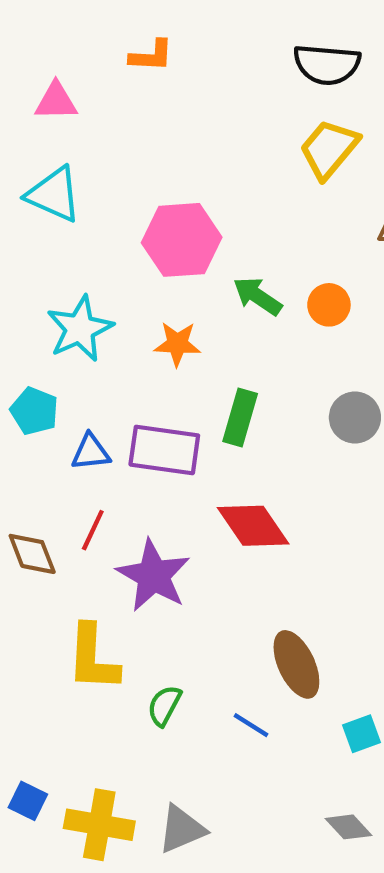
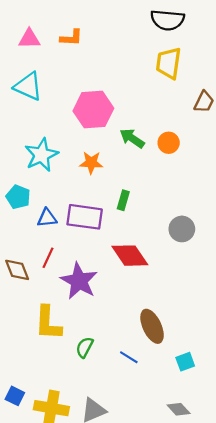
orange L-shape: (151, 56) -> (71, 38), moved
yellow trapezoid: (329, 149) -> (169, 63), turned -32
green rectangle: (240, 418) -> (123, 200), size x0.7
gray circle: (355, 418) -> (182, 229), moved

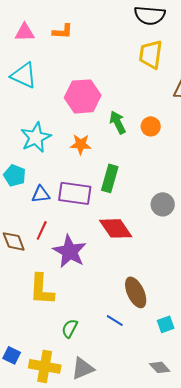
green arrow: (132, 138) -> (118, 122), turned 30
green rectangle: (123, 200) -> (110, 178), size x1.5
green semicircle: (85, 347) -> (70, 328), moved

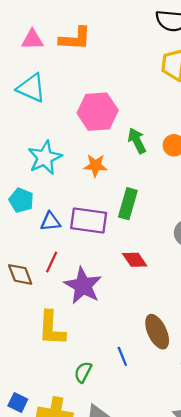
orange L-shape: (63, 31) -> (75, 39), size x1.4
red diamond: (116, 228) -> (135, 260), size x0.7
blue line: (115, 320) -> (122, 356), moved, turned 36

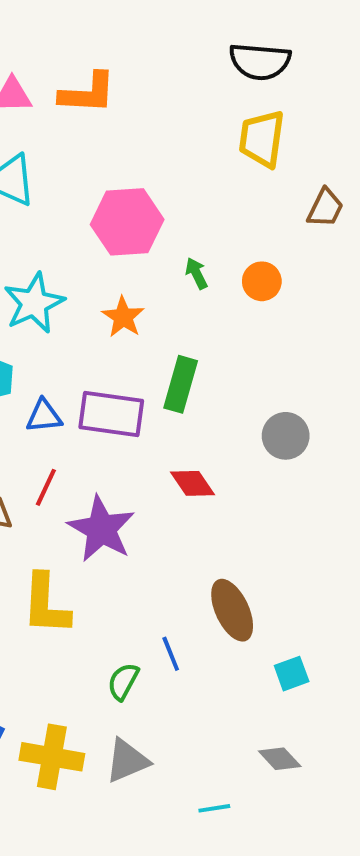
green arrow: (137, 141) -> (196, 273), size x0.7
orange star: (95, 165) -> (123, 317), turned 30
green semicircle: (83, 372) -> (123, 682), moved

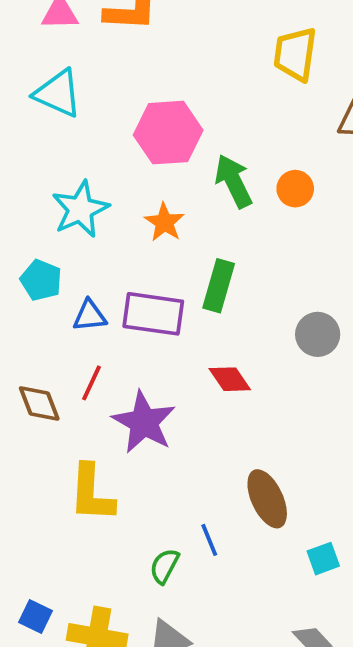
green arrow: (196, 273) -> (234, 181), size x1.8

